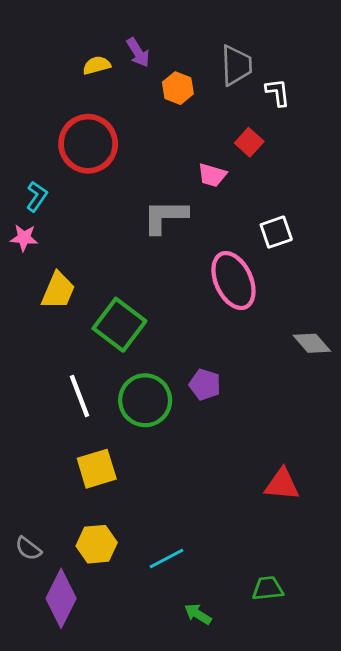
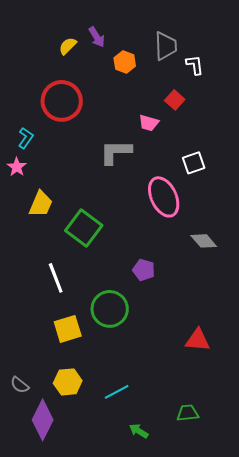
yellow semicircle: (97, 65) -> (68, 46), turned -30
pink star: (24, 238) -> (17, 167), turned 30
gray diamond: (312, 343) -> (204, 241), moved
green circle: (145, 400) -> (110, 309), moved

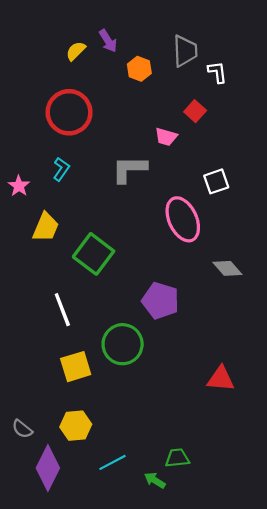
cyan L-shape: (26, 138) -> (61, 169), moved
purple pentagon: (144, 270) -> (160, 301), size x1.5
cyan line: (117, 392) -> (113, 462), moved
green trapezoid: (188, 413) -> (177, 458), moved

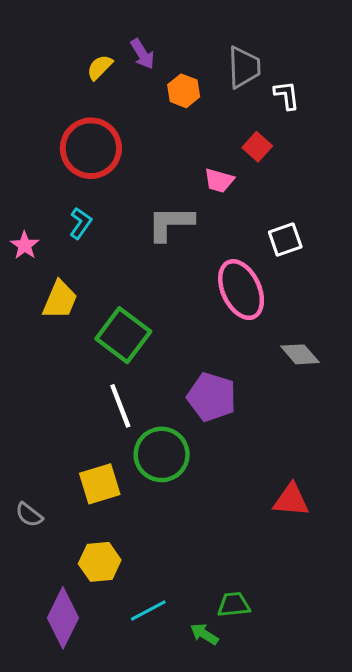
white line: (62, 310) -> (120, 406), moved
gray semicircle: (22, 429) -> (29, 515), moved

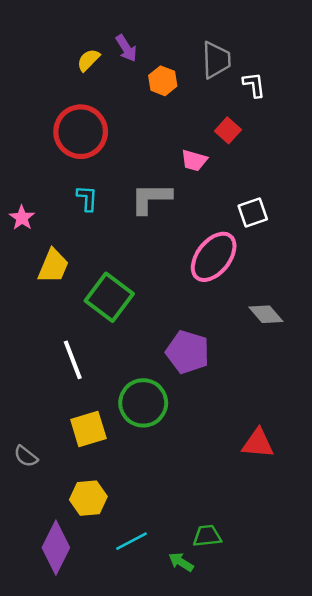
cyan L-shape: (81, 223) -> (87, 198), moved, turned -32
pink ellipse: (241, 290) -> (214, 257), turned 63
white line: (120, 406) -> (73, 360), moved

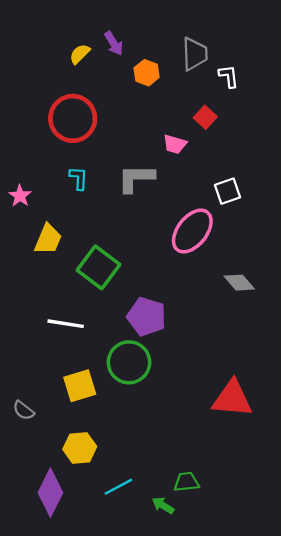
purple pentagon: (188, 352) -> (147, 317), moved
white line: (73, 360) -> (66, 324), turned -60
red triangle: (258, 443) -> (232, 399), size x1.4

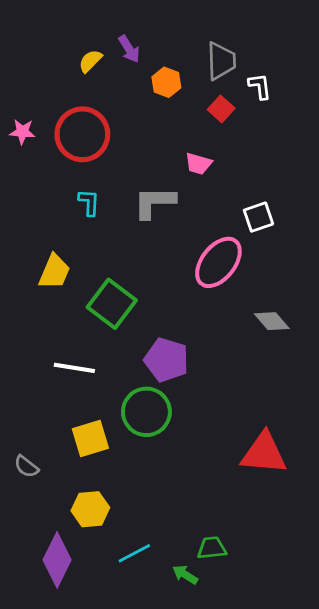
red square: (205, 117) -> (221, 109), moved
pink star: (20, 196) -> (22, 132), moved, turned -30

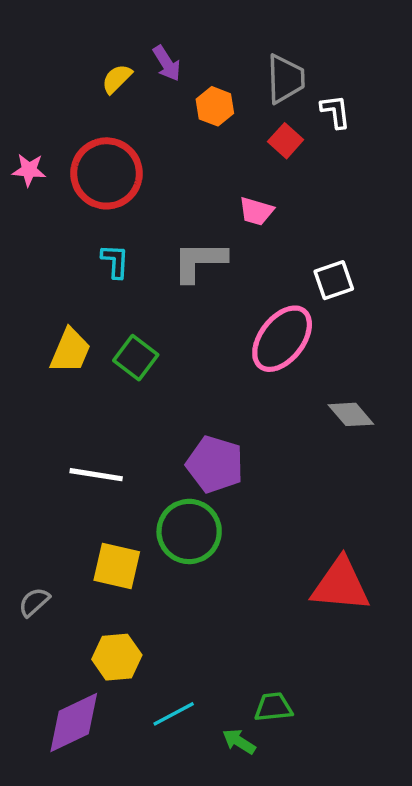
green square: (112, 304) -> (136, 358), moved, size x0.7
yellow square: (90, 439) -> (117, 566), turned 30
gray semicircle: (26, 467) -> (34, 602), turned 100
purple diamond: (57, 560) -> (74, 723), turned 38

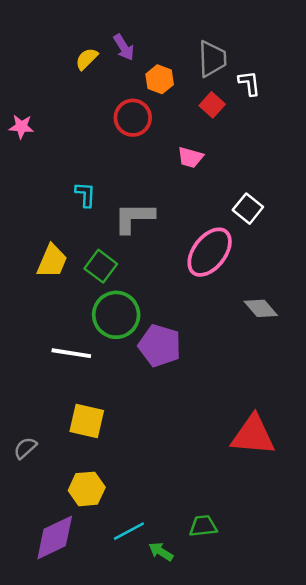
red circle: (106, 173) -> (133, 118), moved, size x0.7
gray L-shape: (199, 261) -> (134, 218), moved
white square: (334, 280) -> (248, 209), turned -32
green circle: (189, 531) -> (116, 315), moved
green arrow: (239, 741) -> (161, 552), moved

